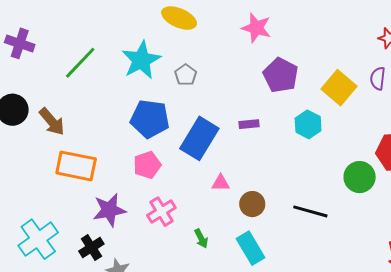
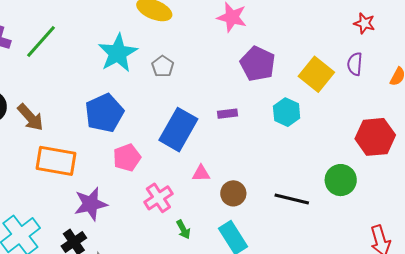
green line: (80, 63) -> (41, 42), moved
blue pentagon: (150, 119) -> (104, 113), moved, turned -30
green circle: (360, 177) -> (341, 180), moved
pink cross: (161, 212) -> (158, 198), moved

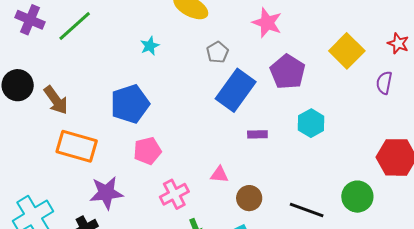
cyan star: (118, 53) -> (150, 46), size x0.5
gray pentagon: (163, 66) -> (218, 52), moved
yellow square: (316, 74) -> (347, 51), moved
purple rectangle: (228, 114) -> (257, 134), moved
blue rectangle: (178, 130) -> (236, 90), moved

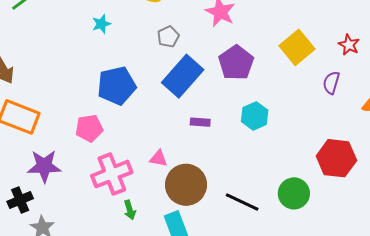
blue pentagon: (130, 104) -> (117, 86), moved
pink cross: (174, 194) -> (112, 174), size x1.4
brown circle: (249, 198) -> (186, 185), size x1.6

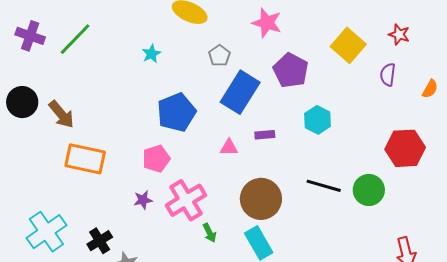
pink triangle: (159, 159) -> (229, 147), moved
purple star: (44, 166) -> (143, 200), moved, size x0.6
black line: (242, 202) -> (324, 186), moved

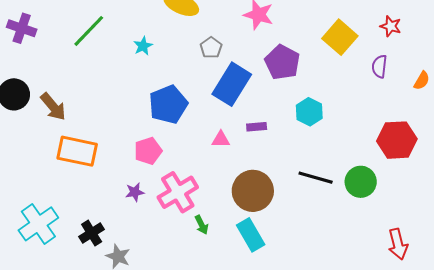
green line: (75, 39) -> (89, 31), moved

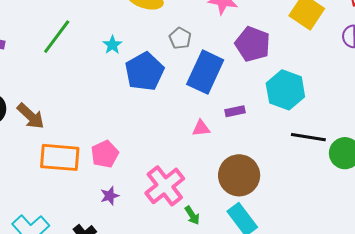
blue pentagon: (168, 104) -> (144, 72), moved
cyan hexagon: (309, 112) -> (285, 90), size x1.4
pink pentagon: (148, 151) -> (105, 154), moved
black line: (316, 178) -> (308, 137), moved
purple star: (135, 192) -> (110, 196), moved

